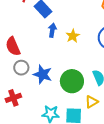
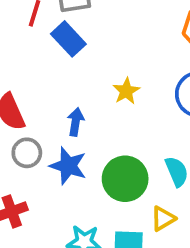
blue arrow: (52, 30) -> (76, 122), moved

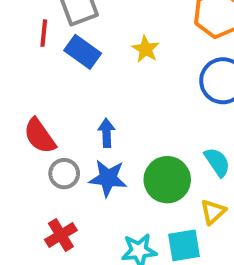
yellow star: (126, 91) -> (146, 49), moved

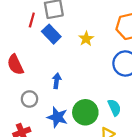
red semicircle: (40, 136) -> (15, 65), moved
blue star: (108, 178) -> (57, 117), moved

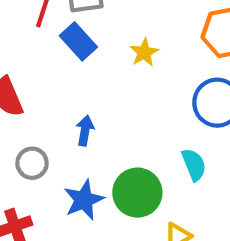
cyan semicircle: (114, 107) -> (194, 165), moved
blue star: (57, 117) -> (84, 200), turned 30

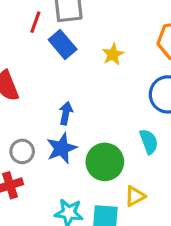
gray circle: (32, 163) -> (22, 151), moved
blue star: (84, 200) -> (62, 148), moved

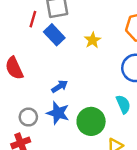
blue arrow: (66, 113) -> (60, 86), turned 49
blue star: (62, 148) -> (58, 113), turned -30

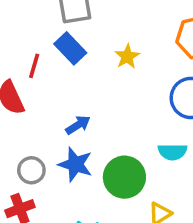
red line: (33, 19) -> (34, 66), moved
cyan semicircle: (123, 104) -> (172, 152), turned 114

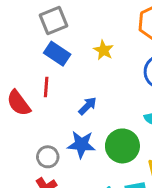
red line: (34, 66) -> (46, 87), moved
blue arrow: (78, 125) -> (88, 106), moved

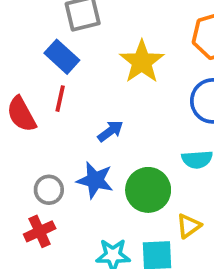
yellow star: (103, 50) -> (142, 62), size x1.6
blue rectangle: (57, 54) -> (62, 57), moved

